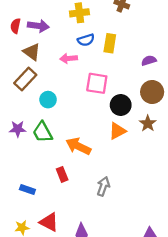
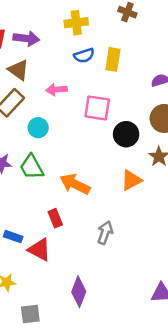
pink arrow: (69, 58) -> (57, 90), moved
orange triangle: (117, 131) -> (131, 180), moved
red triangle: (49, 222) -> (39, 250), moved

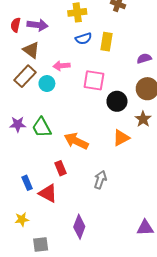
cyan circle: (38, 128) -> (47, 84), moved
blue rectangle: (13, 237) -> (27, 183), turned 48

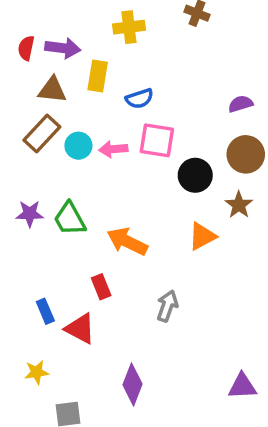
blue semicircle: (84, 39) -> (139, 99), moved
yellow rectangle: (107, 42) -> (98, 76), moved
brown triangle: (31, 50) -> (52, 90), turned -30
pink arrow: (62, 66) -> (113, 149), moved

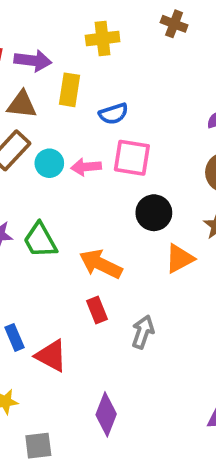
black circle: (195, 175) -> (154, 213), moved
red rectangle: (101, 287) -> (97, 310), moved

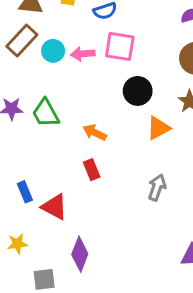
orange arrow: (101, 264) -> (95, 132), size x0.7
gray arrow: (143, 332) -> (157, 187), moved
purple diamond: (106, 414) -> (80, 254), moved

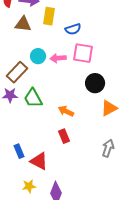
brown rectangle: (22, 40) -> (17, 72), moved
yellow star: (17, 244) -> (29, 186), moved

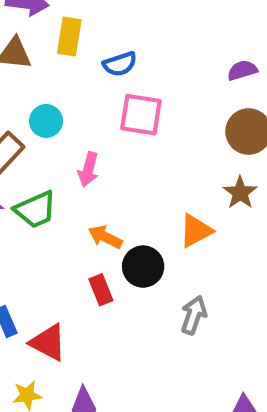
pink arrow: (58, 58) -> (88, 169), moved, turned -70
black circle: (95, 83) -> (143, 267), moved
green trapezoid: (33, 98) -> (35, 210), turned -85

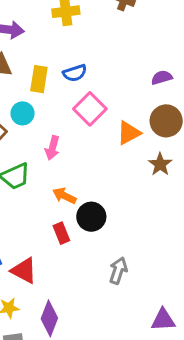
yellow rectangle: (69, 37) -> (39, 79), moved
pink square: (141, 115) -> (90, 109), turned 36
orange triangle: (196, 231) -> (129, 133), moved
gray arrow: (194, 315) -> (118, 271), moved

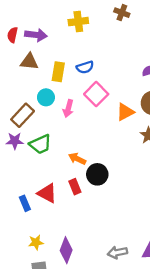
pink arrow: (52, 148) -> (68, 109), moved
red triangle: (24, 271) -> (47, 193), moved
gray arrow: (118, 271) -> (117, 252), moved, turned -120

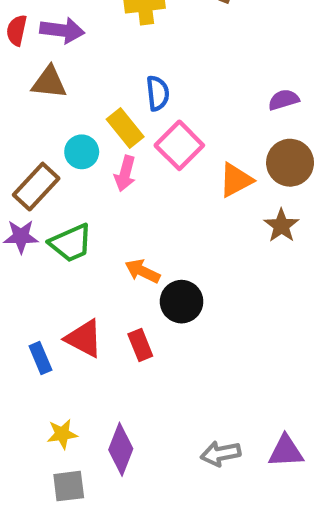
blue semicircle: (85, 67) -> (158, 93), turned -78
yellow rectangle: (58, 72) -> (125, 128), moved, turned -48
red rectangle: (75, 187) -> (140, 345), moved

